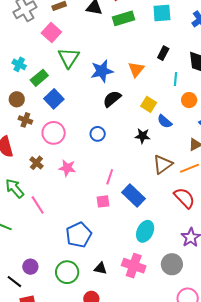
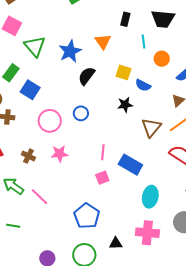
pink circle: (54, 133) -> (50, 121), moved

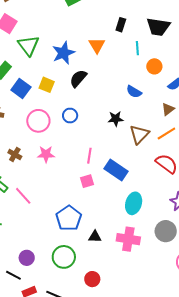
yellow square: (124, 72) -> (47, 85), moved
black star: (125, 105) -> (116, 119), moved
black triangle: (116, 243) -> (95, 237), moved

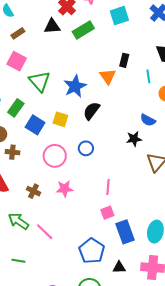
black rectangle: (121, 25) -> (124, 60), moved
black star: (116, 119) -> (134, 139), moved
blue rectangle: (116, 170) -> (125, 232), moved, turned 40

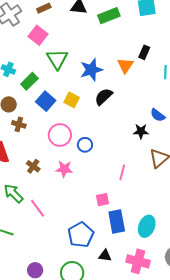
blue circle: (86, 148) -> (85, 145), moved
pink line: (108, 187) -> (122, 172), moved

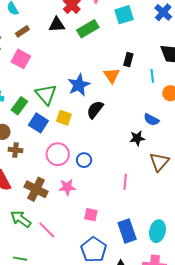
green triangle: (57, 59) -> (46, 94), moved
brown cross: (33, 166) -> (36, 189), size x1.6
pink square: (102, 200) -> (91, 215), moved, turned 32

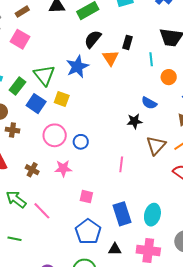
black semicircle: (95, 110) -> (93, 39), moved
brown cross: (36, 189) -> (32, 170), size x0.6

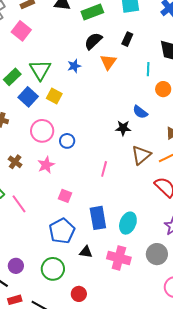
black rectangle: (128, 42) -> (127, 39), moved
blue star: (77, 67) -> (74, 66), size x0.6
pink star: (63, 168) -> (46, 165), turned -30

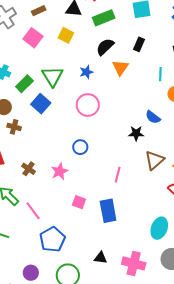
yellow square: (54, 96) -> (66, 35), moved
pink circle: (42, 131) -> (88, 105), moved
blue rectangle: (98, 218) -> (108, 211), moved
cyan ellipse: (128, 223) -> (159, 228), moved
blue pentagon: (62, 231) -> (52, 239), moved

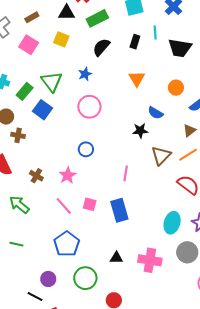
orange triangle: (120, 68) -> (137, 79), moved
cyan line: (160, 74) -> (155, 32), moved
pink line: (33, 211) -> (64, 206), moved

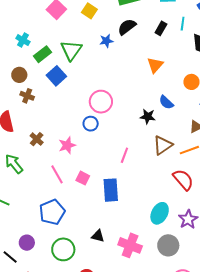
blue star: (85, 74) -> (106, 41), moved
pink circle: (89, 107) -> (101, 102), moved

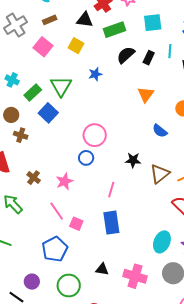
black semicircle: (127, 27) -> (126, 55), moved
black star: (148, 117) -> (133, 160), moved
pink line: (124, 155) -> (111, 190), moved
pink square: (83, 178) -> (76, 224), moved

